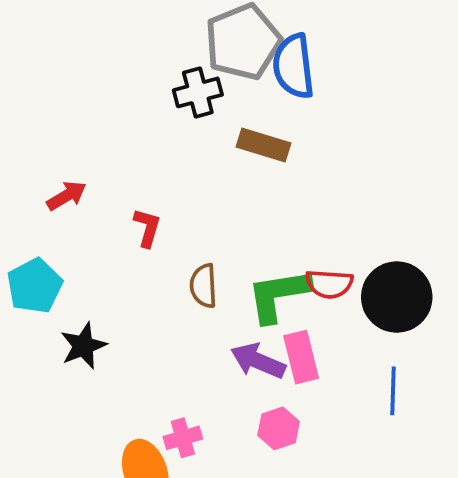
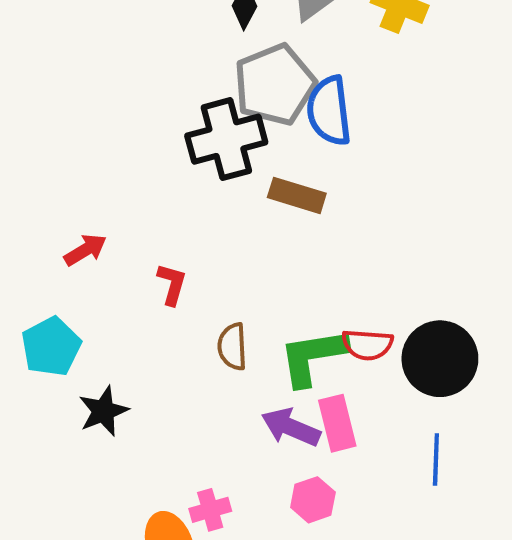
black cross: (198, 92) -> (226, 139), size x1.5

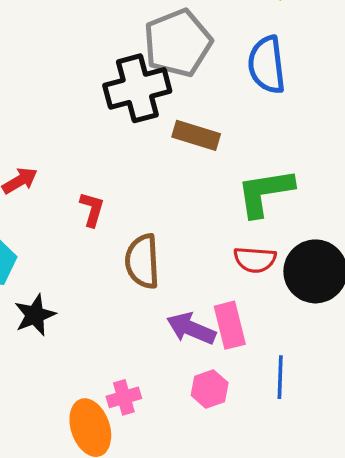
blue semicircle: (329, 111) -> (267, 65), moved
brown semicircle: (232, 347) -> (142, 261), size x1.4
green L-shape: (313, 357) -> (265, 192), moved
blue line: (436, 459) -> (280, 377), moved

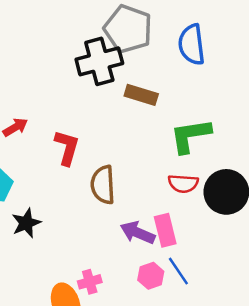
gray pentagon: (178, 43) -> (128, 29), turned -30
red L-shape: (92, 209) -> (67, 148), size x1.4
blue line: (280, 377) -> (178, 271), moved, turned -36

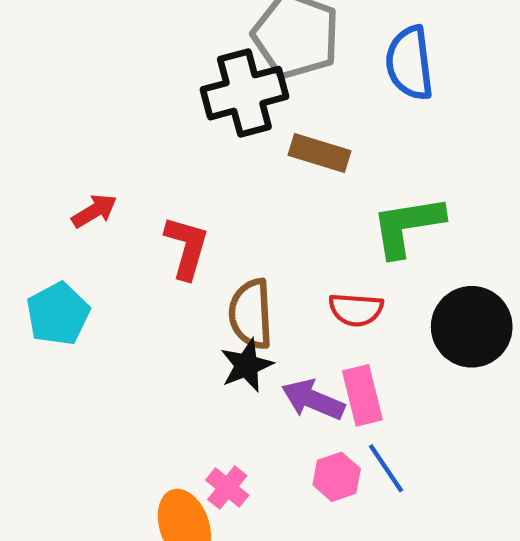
red semicircle: (183, 184) -> (356, 310), moved
black star: (26, 223) -> (247, 365), moved
pink cross: (90, 282) -> (227, 488), turned -35

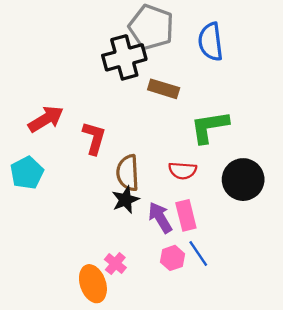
red arrow: (94, 211) -> (46, 119), size x1.5
purple arrow: (313, 400) -> (160, 218), turned 36

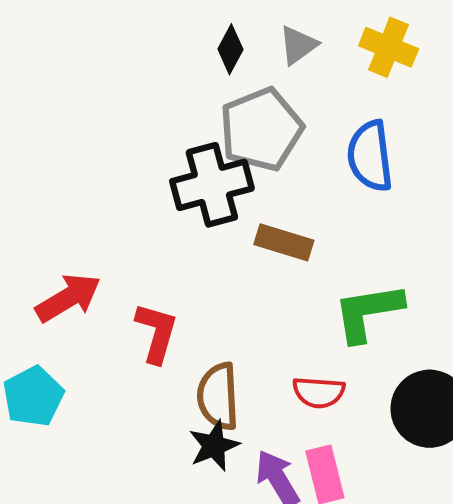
gray pentagon: (151, 27) -> (261, 129), turned 30

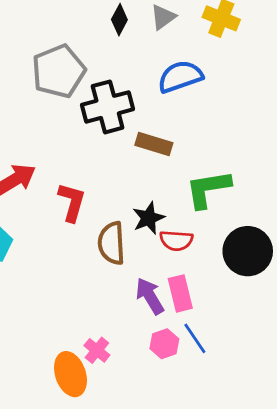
gray pentagon: (261, 129) -> (59, 71), moved
blue semicircle: (370, 156) -> (180, 77), moved, turned 78
black star: (214, 446) -> (149, 218), moved

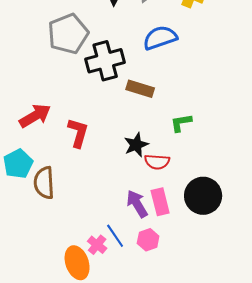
green L-shape: (208, 189) -> (181, 123), size x0.6
brown semicircle: (111, 243) -> (44, 183), moved
black circle: (248, 251) -> (203, 196), moved
blue line: (195, 338) -> (115, 236), moved

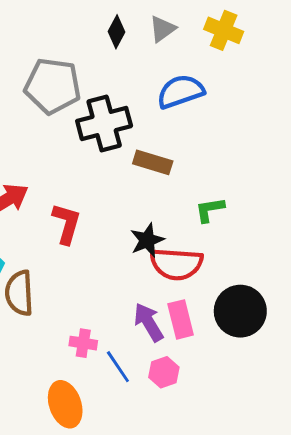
gray pentagon: (68, 34) -> (53, 86), turned 30
red semicircle: (157, 162) -> (176, 264), size x1.5
pink cross: (97, 245) -> (83, 343), moved, turned -30

